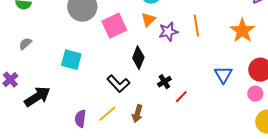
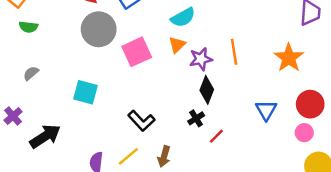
black diamond: (138, 58) -> (207, 90), moved

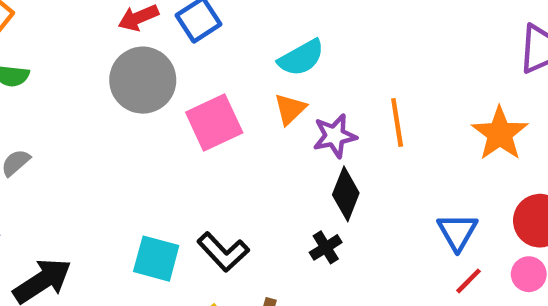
cyan square: (86, 92) -> (156, 259), moved
red line: (216, 136) -> (469, 281), moved

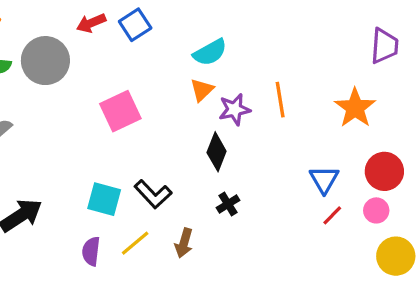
gray circle: (143, 80) -> (45, 61), moved
pink square: (214, 122) -> (120, 111), moved
black diamond: (346, 194) -> (217, 152), moved
black cross: (326, 247) -> (228, 204), moved

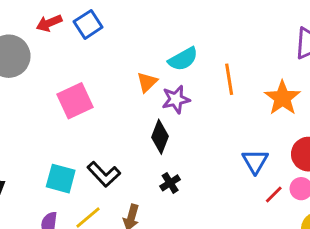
cyan semicircle: (210, 52) -> (183, 59), moved
orange line: (280, 100) -> (229, 79), moved
red line: (332, 215) -> (274, 194), moved

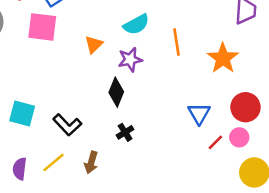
orange triangle: (147, 82) -> (94, 44), moved
pink square: (75, 101) -> (42, 27), moved, turned 32
cyan square: (61, 179) -> (22, 113), moved

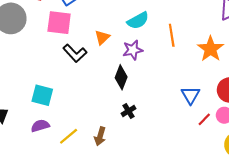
black L-shape: (67, 125) -> (75, 53), moved
purple semicircle: (20, 169) -> (40, 126), moved, turned 66

